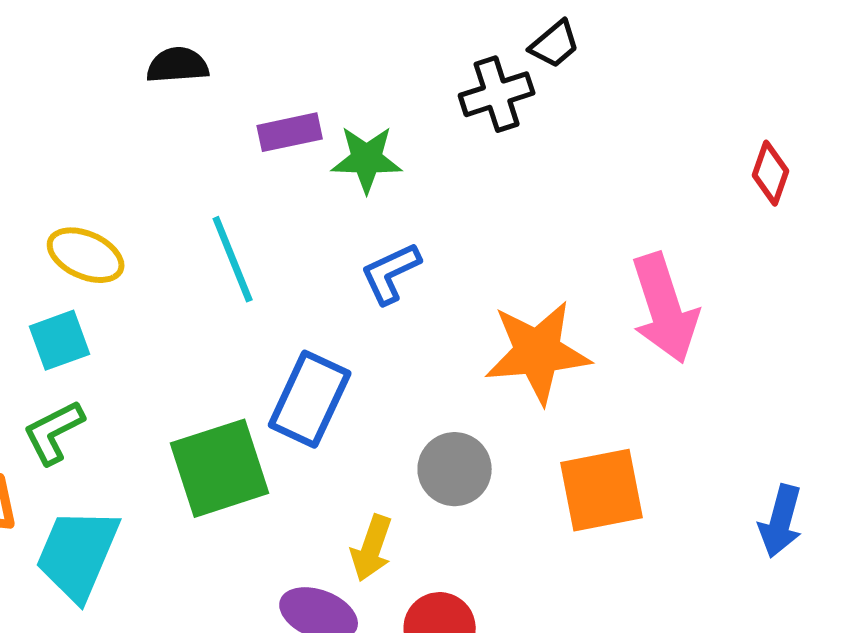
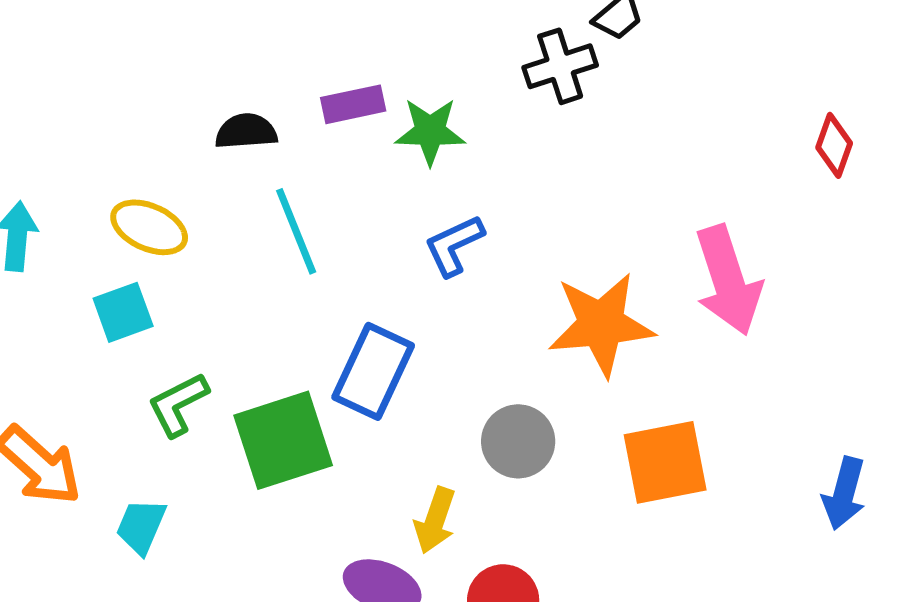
black semicircle: (178, 65) -> (246, 131), moved
green L-shape: (54, 432) -> (178, 404), moved
cyan trapezoid: (78, 554) -> (141, 526), size x0.6

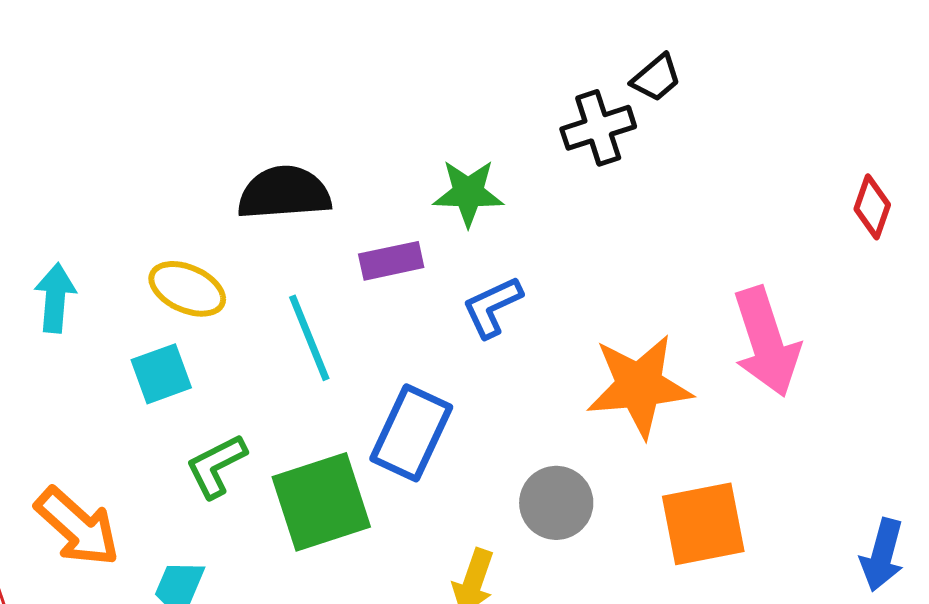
purple rectangle: (353, 104) -> (391, 261), moved
black semicircle: (246, 131) -> (284, 193), size x1.5
cyan line: (296, 231) -> (309, 338), moved

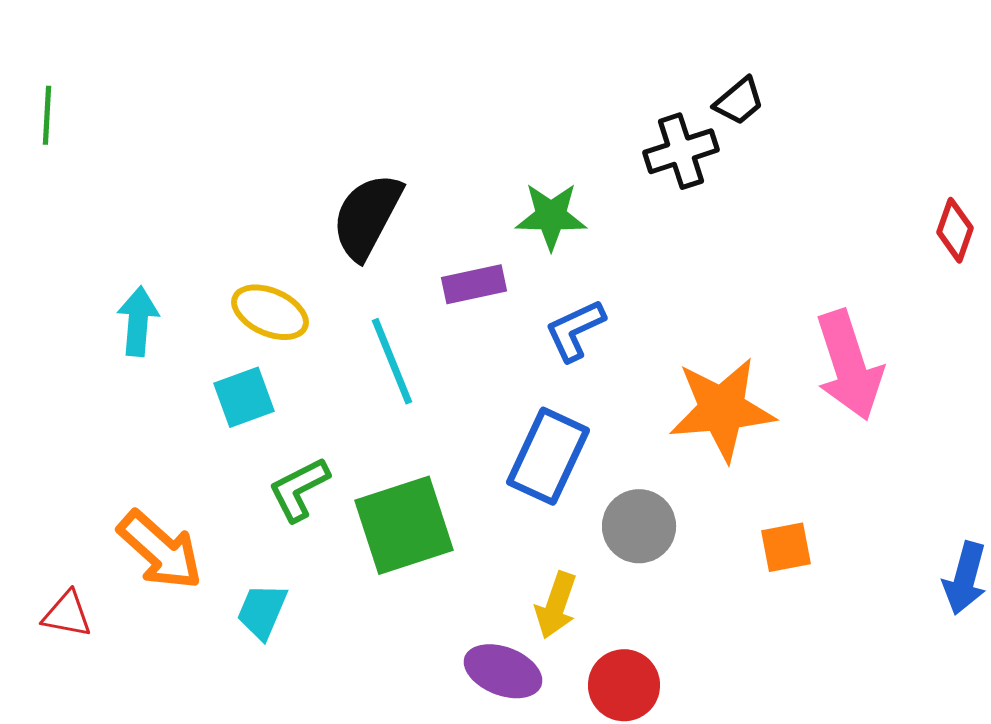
black semicircle: (284, 193) -> (367, 216), turned -58
blue rectangle: (411, 433) -> (548, 456), moved
orange square: (703, 524) -> (786, 547), size x0.6

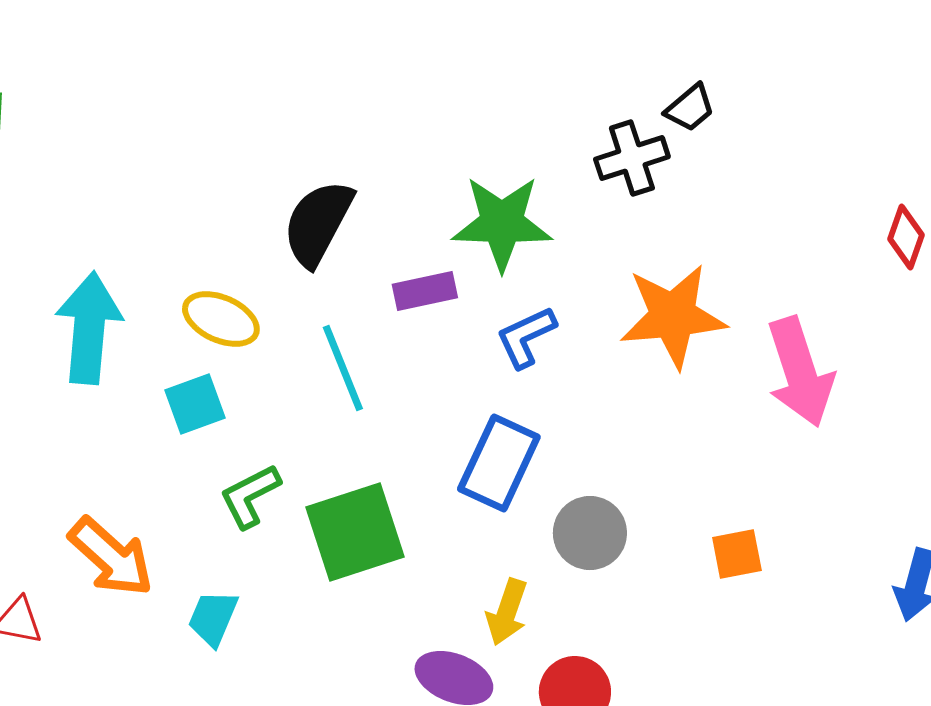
green star: (551, 216) -> (502, 223), size x1.4
cyan arrow: (138, 321) -> (89, 328), size x1.6
orange star: (722, 409) -> (673, 316), moved

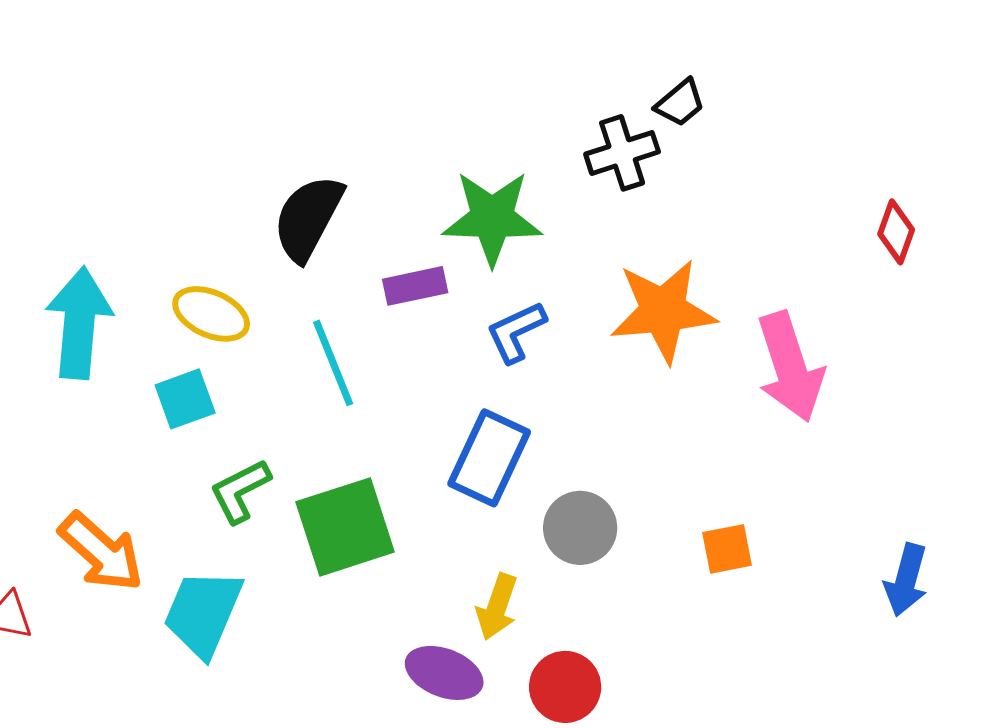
cyan trapezoid: (213, 618) -> (203, 613), size x1.6

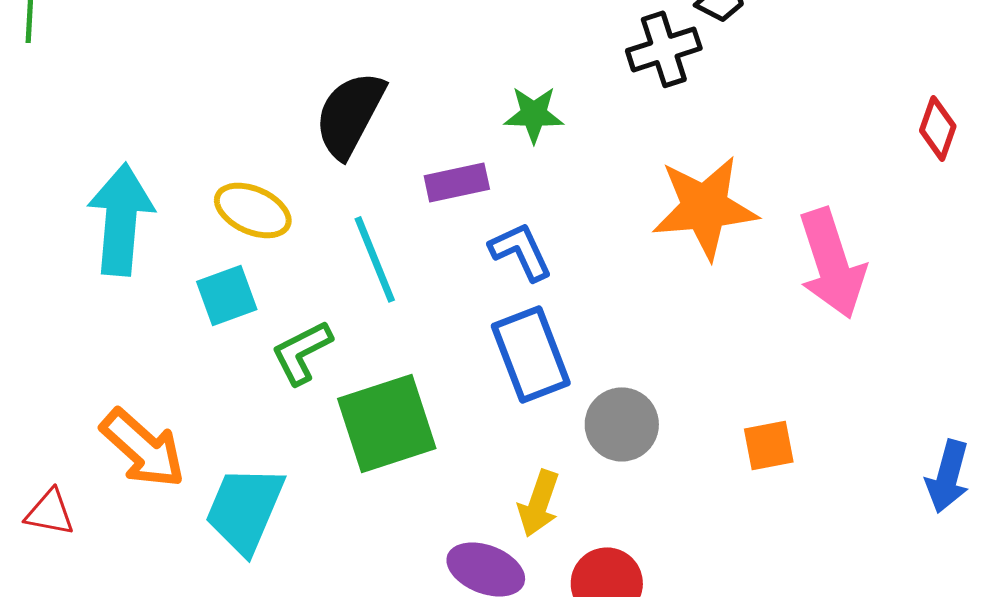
green star: (492, 218) -> (534, 114), size x0.6
blue L-shape: (516, 332) -> (521, 251), moved, turned 90
blue rectangle: (489, 458) -> (531, 354), turned -46
green L-shape: (240, 491) -> (302, 352), moved

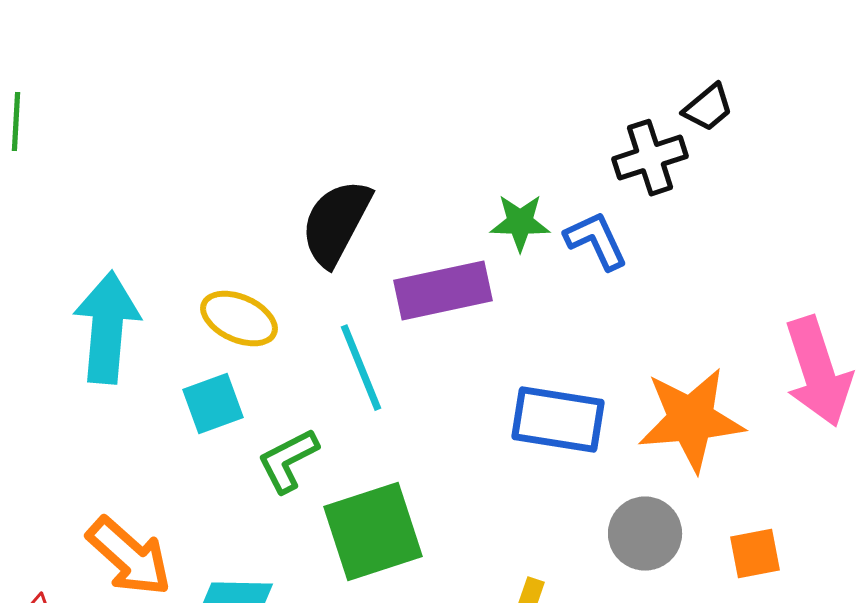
purple rectangle: (457, 182) -> (443, 291), size x1.5
orange star: (705, 207) -> (691, 420), moved
blue L-shape: (521, 251) -> (596, 241), moved
blue rectangle: (531, 354) -> (558, 420), moved, turned -60
gray circle: (622, 424) -> (645, 534), moved

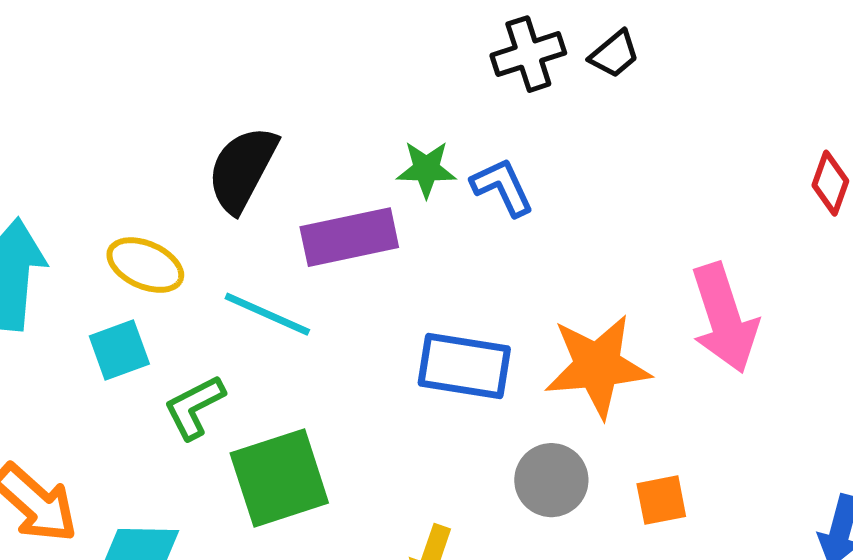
black cross: (650, 158) -> (528, 54), moved
cyan line: (361, 368) -> (267, 314), turned -44

